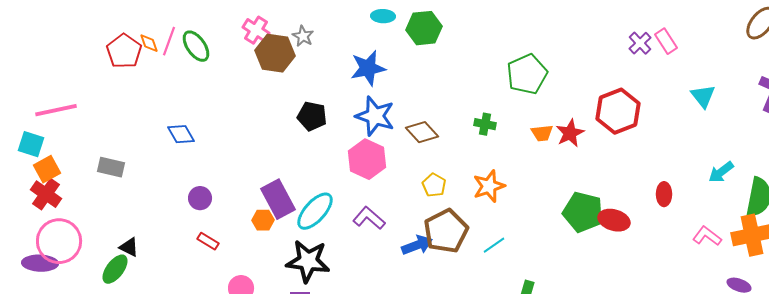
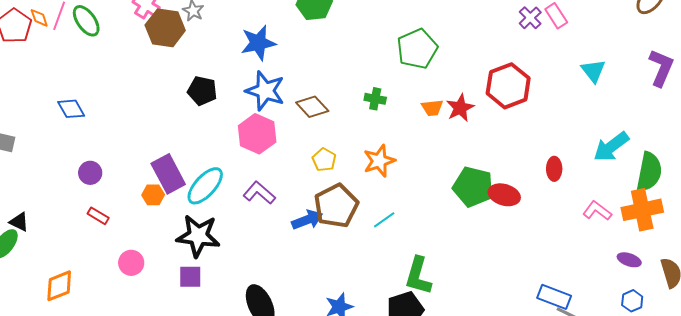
cyan arrow: (721, 172) -> (611, 147), size x1.4

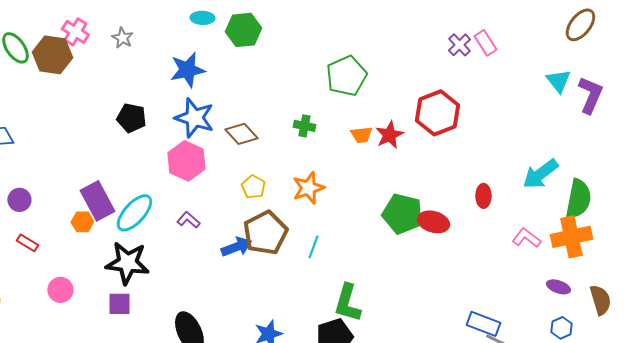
brown hexagon: (165, 28) -> (52, 55), moved
cyan triangle: (593, 71) -> (558, 81), moved
purple L-shape: (259, 193) -> (188, 220), size x0.7
cyan line: (384, 220) -> (313, 247), turned -35

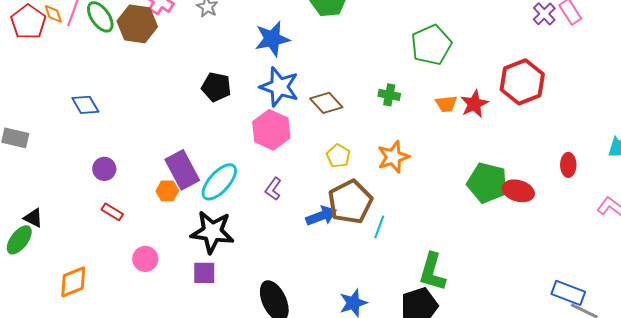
purple L-shape: (188, 220) -> (273, 189), turned -95
cyan line: (313, 247) -> (379, 227), moved

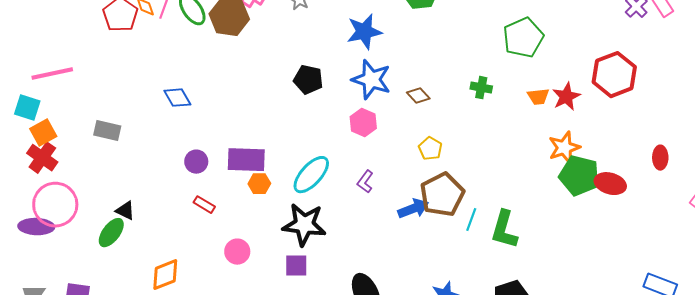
brown diamond: (326, 103) -> (418, 96), size x0.7
pink hexagon: (271, 130) -> (363, 123), size x0.7
orange star: (393, 157) -> (564, 148), moved
purple rectangle: (182, 170) -> (246, 160), moved, turned -60
green L-shape: (432, 272) -> (504, 230), moved

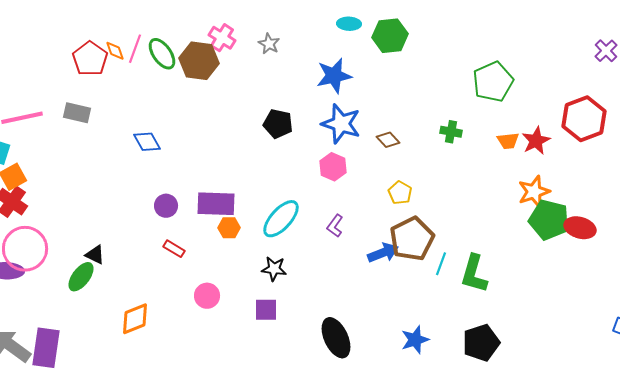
gray rectangle: (107, 131) -> (77, 113), moved
black star: (304, 225) -> (274, 269), size x0.6

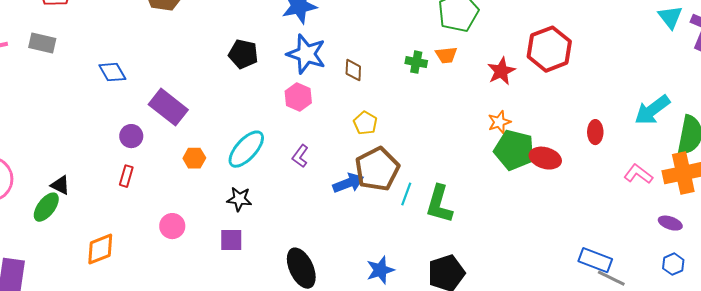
brown diamond: (388, 140) -> (353, 70), turned 45
orange trapezoid: (508, 141) -> (446, 55), moved
orange star: (534, 192) -> (499, 122), size x0.7
purple rectangle: (216, 204) -> (168, 107), moved, turned 36
red rectangle: (174, 249) -> (126, 176), moved, turned 75

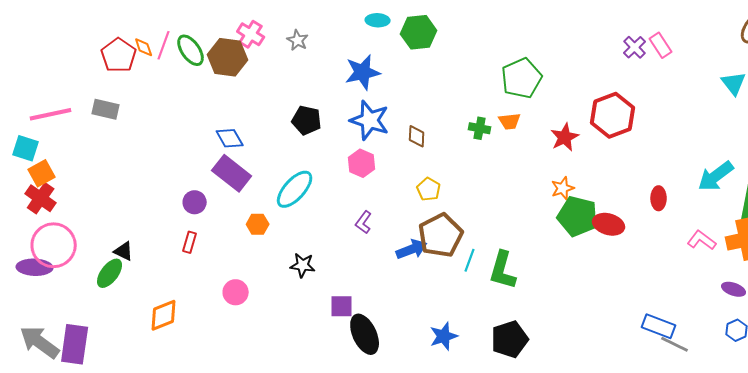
blue diamond: (112, 72) -> (230, 138), moved
cyan ellipse: (246, 149) -> (295, 189), moved
purple square: (231, 240) -> (342, 306), moved

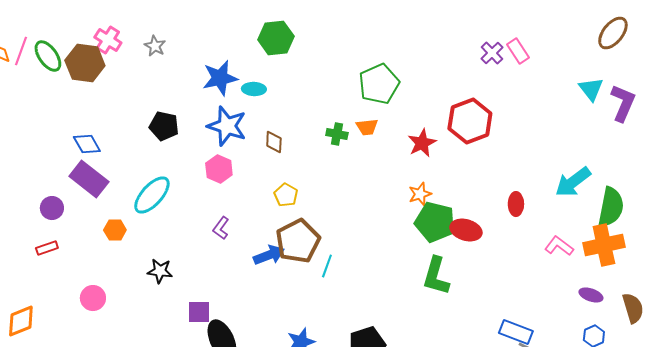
cyan ellipse: (378, 20) -> (254, 89), moved
red rectangle: (190, 242) -> (47, 248), turned 55
green L-shape: (503, 270) -> (436, 276), moved

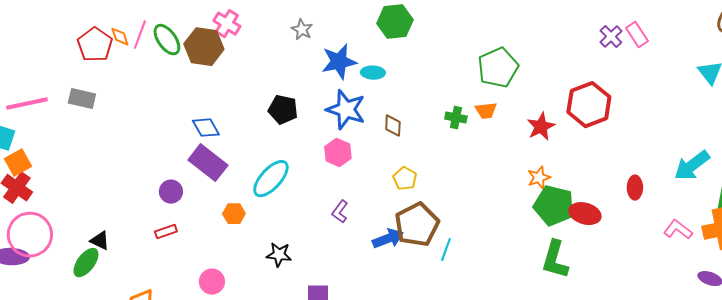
gray star: (155, 46) -> (302, 30), moved

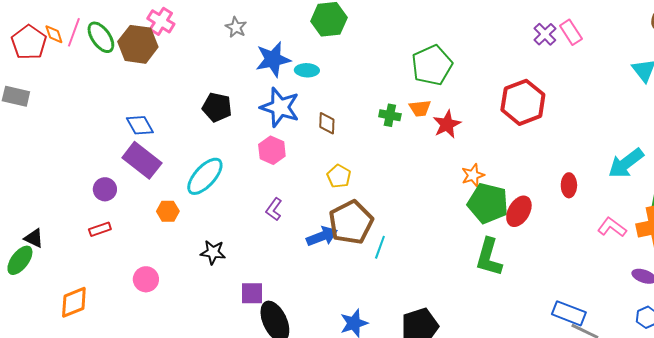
red star: (541, 127) -> (447, 124), moved
red ellipse: (585, 214) -> (519, 211), turned -76

